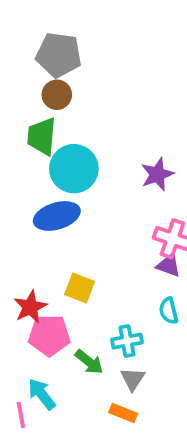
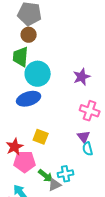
purple triangle: (169, 265) -> (84, 137), moved, turned 32
cyan cross: (127, 341) -> (66, 174), moved
gray triangle: (133, 379) -> (55, 185), moved, turned 32

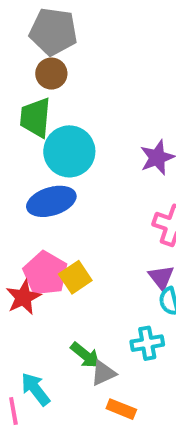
yellow square: (41, 137) -> (75, 277), turned 35
pink pentagon: (25, 162) -> (45, 273), moved, turned 30
cyan cross: (66, 174) -> (147, 343), moved

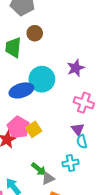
brown circle: (51, 74) -> (35, 33), moved
cyan circle: (69, 151) -> (42, 79), moved

